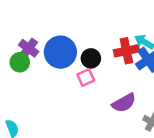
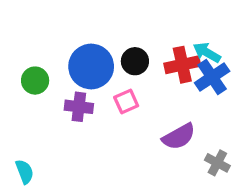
purple cross: (29, 48) -> (79, 107), moved, turned -30
black circle: (91, 58) -> (135, 61), moved

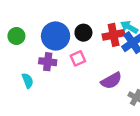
green circle: (35, 81) -> (16, 36), moved
cyan semicircle: (25, 172) -> (28, 81), moved

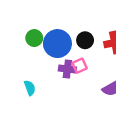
green circle: (16, 36) -> (34, 38), moved
purple cross: (48, 62) -> (67, 69), moved

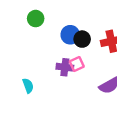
green circle: (34, 38) -> (36, 19), moved
blue circle: (57, 44) -> (70, 35), moved, size x0.7

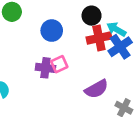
black circle: (82, 39) -> (92, 16), moved

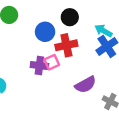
black circle: (92, 16) -> (70, 17), moved
red cross: (99, 38) -> (66, 45), moved

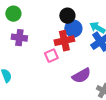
blue circle: (45, 32) -> (73, 29), moved
purple cross: (39, 66) -> (19, 38), moved

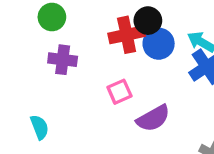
red cross: (64, 41) -> (127, 35), moved
purple semicircle: (81, 76) -> (153, 118), moved

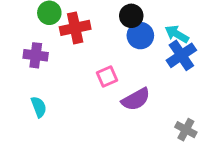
red cross: (127, 35) -> (75, 28), moved
purple cross: (63, 60) -> (36, 55), moved

